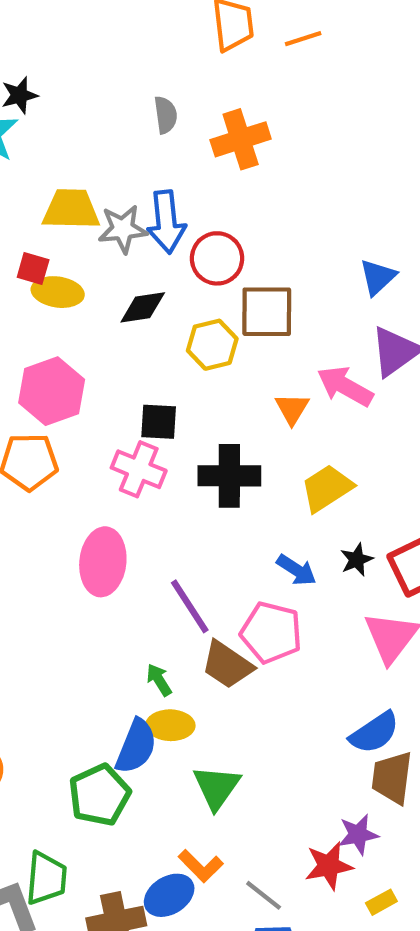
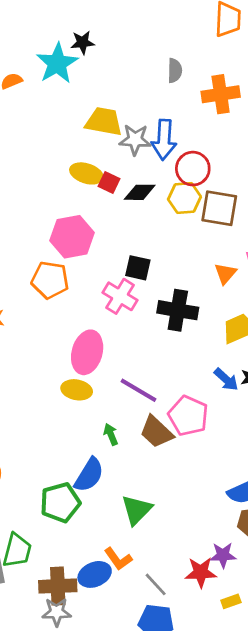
red square: (33, 269) -> (109, 183), moved
yellow hexagon: (212, 345) -> (184, 198), moved
blue arrow: (296, 570) -> (226, 379), moved
purple line: (190, 606) -> (138, 390), turned -36
yellow ellipse: (170, 725) -> (77, 390), moved

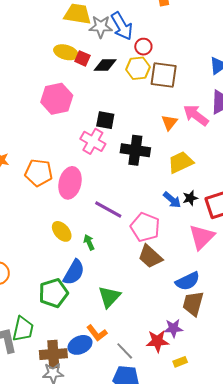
blue arrow: (164, 140) -> (122, 26), turned -32
red circle: (193, 169) -> (143, 47), size x0.7
orange pentagon: (50, 280) -> (39, 173), moved
yellow ellipse: (77, 390) -> (62, 231), moved, turned 40
brown trapezoid: (156, 432) -> (150, 256), moved

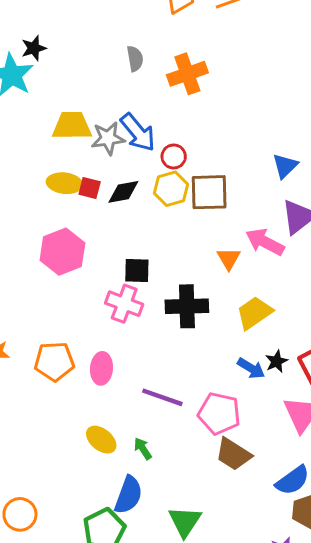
pink ellipse: (70, 183) -> (101, 368), size x0.7

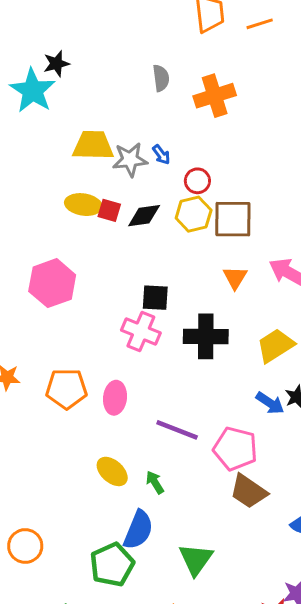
blue arrow: (138, 132) -> (161, 155), size x0.5
pink hexagon: (62, 252) -> (52, 283), moved
orange triangle: (229, 259) -> (235, 278), moved

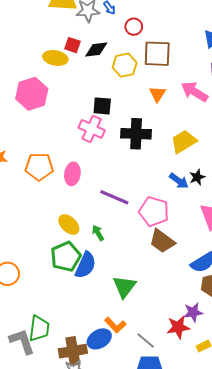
yellow ellipse: (83, 205) -> (55, 58), moved
yellow hexagon: (194, 214) -> (125, 65), moved
green pentagon: (112, 565) -> (66, 257), moved

